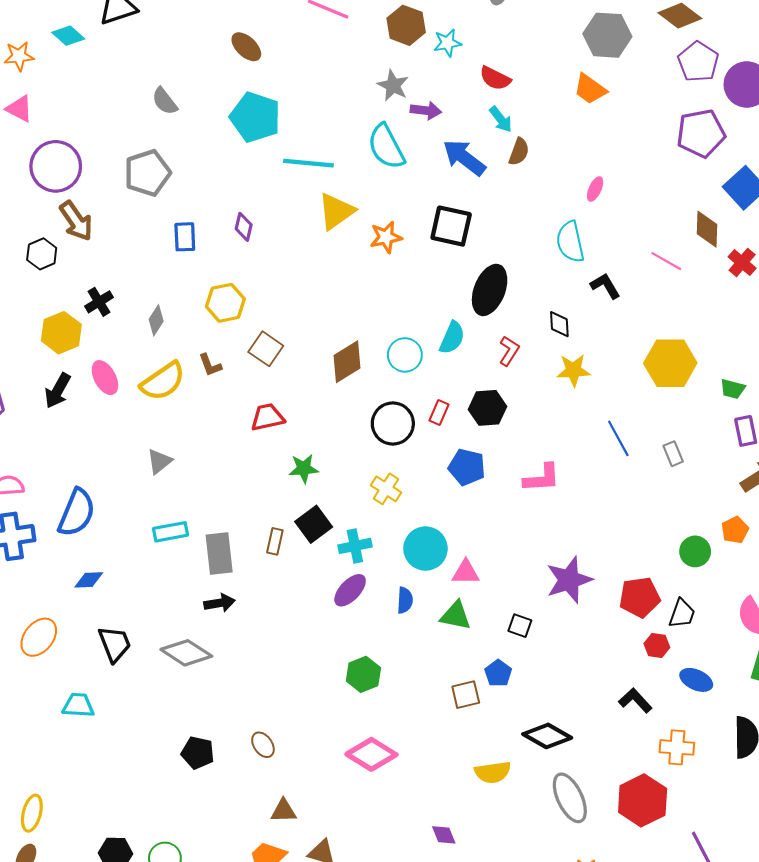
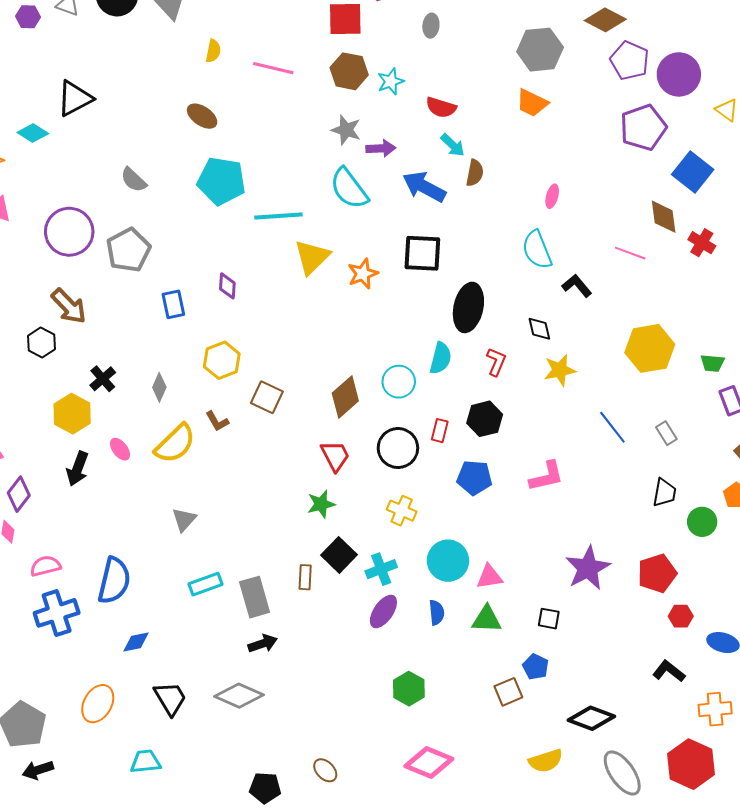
purple circle: (56, 166) -> (69, 232), moved
pink ellipse: (105, 378) -> (120, 449), size x0.7
red trapezoid: (267, 417) -> (335, 456), moved, turned 84
black trapezoid: (682, 614) -> (664, 493), moved

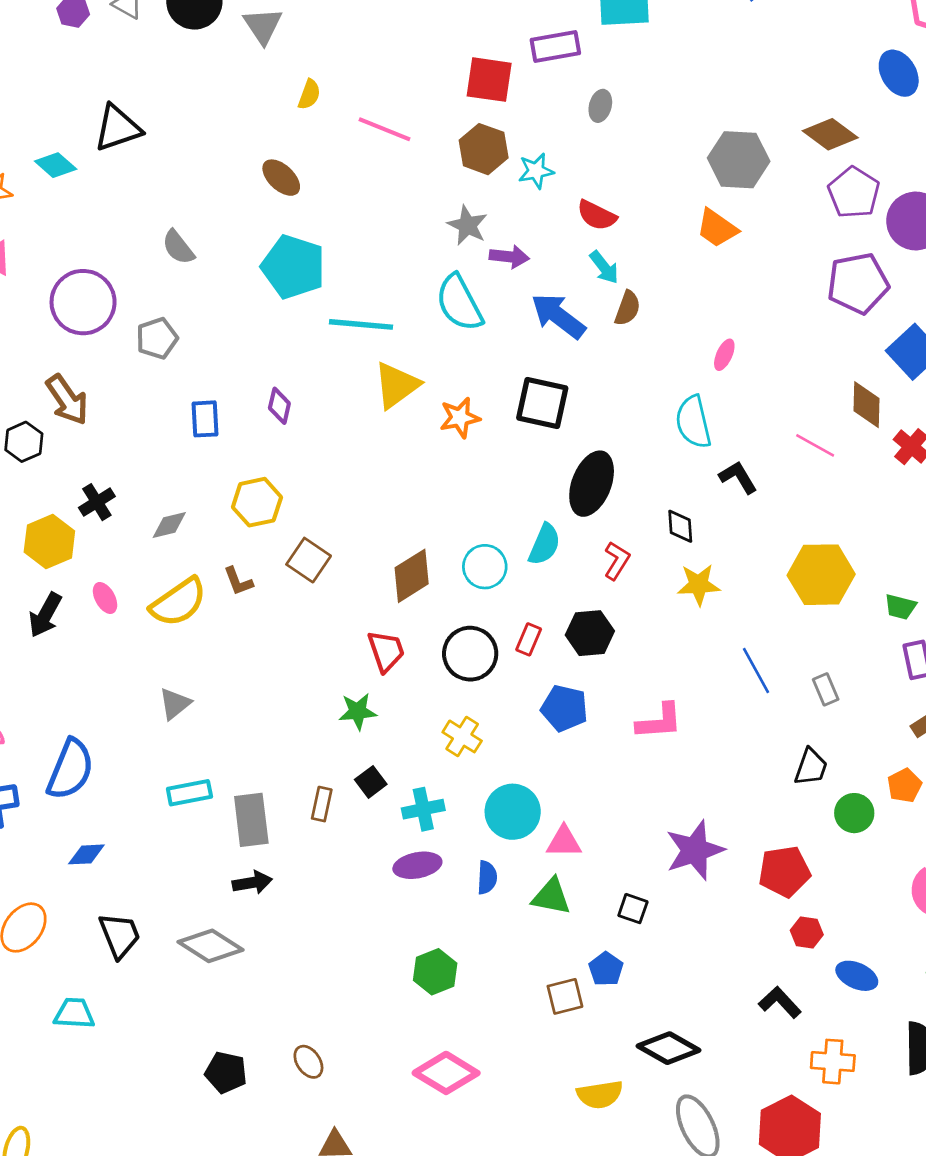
gray pentagon: (128, 250) -> (157, 338), size x0.7
gray diamond: (159, 387) -> (169, 525), turned 44
black square: (339, 555) -> (371, 782), size x0.7
purple ellipse: (383, 612) -> (417, 865), turned 36

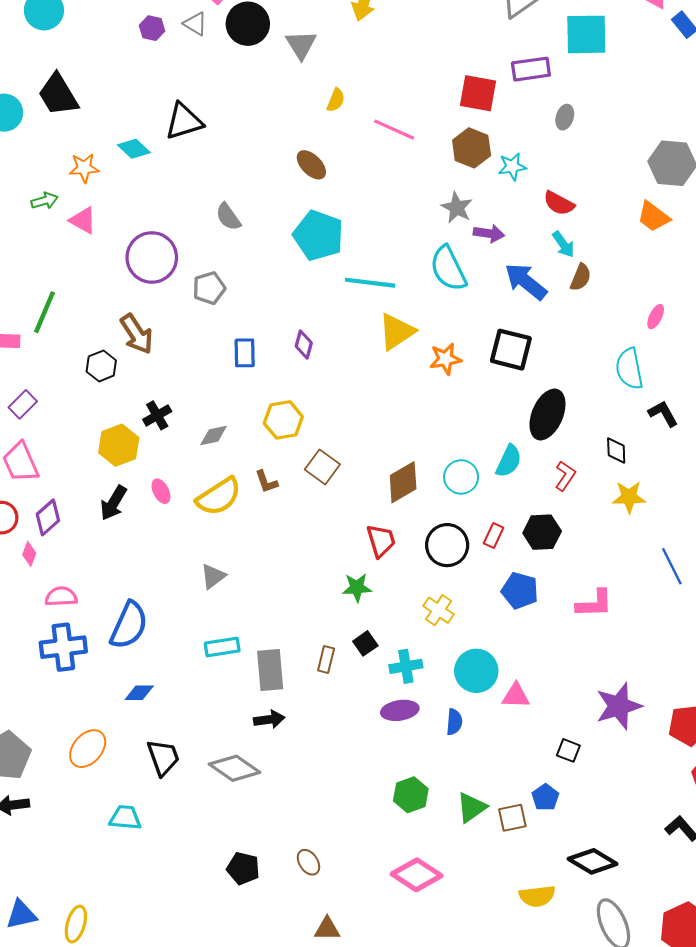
green triangle: (551, 897) -> (472, 808), moved, turned -48

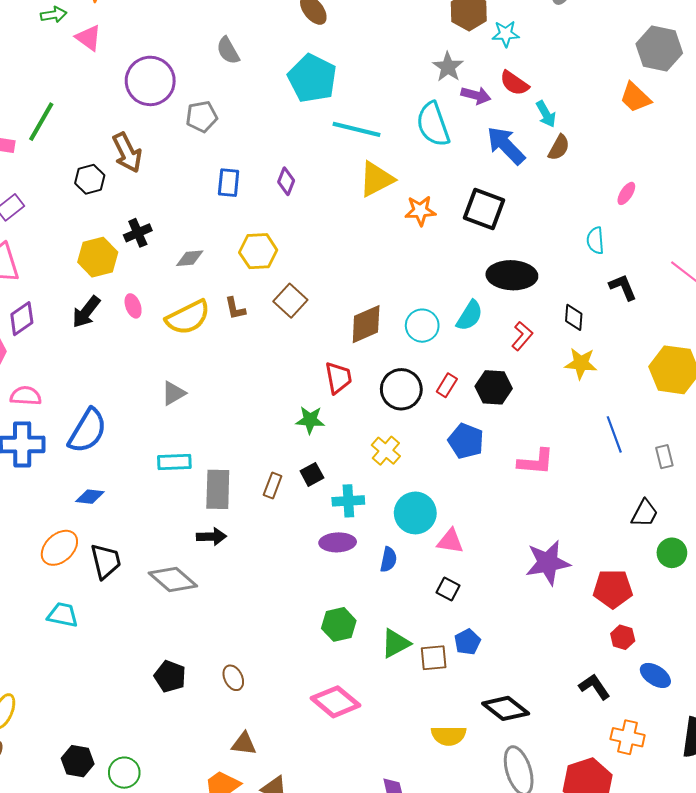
red semicircle: (559, 203) -> (514, 83), moved
cyan semicircle: (629, 369) -> (595, 240), size x0.7
black ellipse: (547, 414) -> (512, 275), turned 63
orange ellipse: (88, 749) -> (59, 548), moved
black square: (568, 750) -> (448, 589), moved

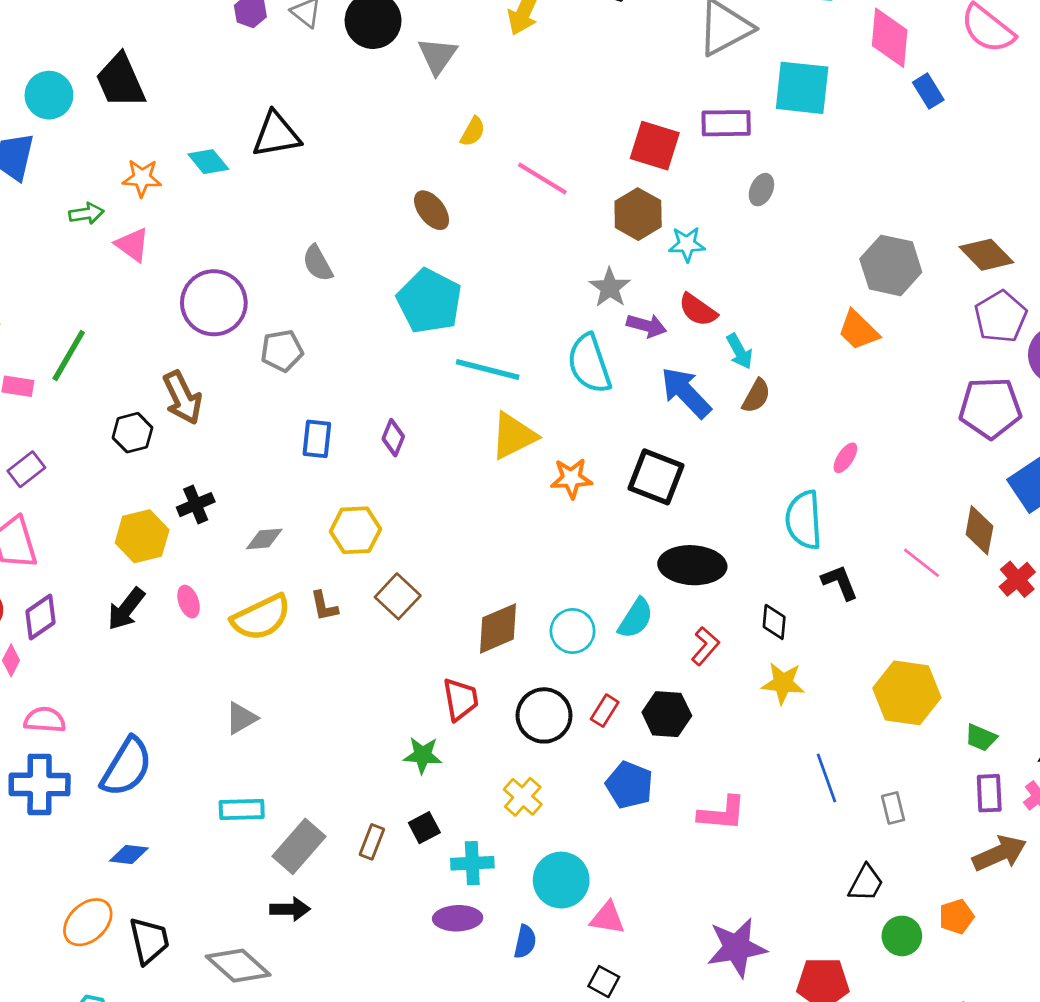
cyan semicircle: (595, 240) -> (804, 520), size x1.6
gray rectangle: (218, 489) -> (299, 846), turned 39

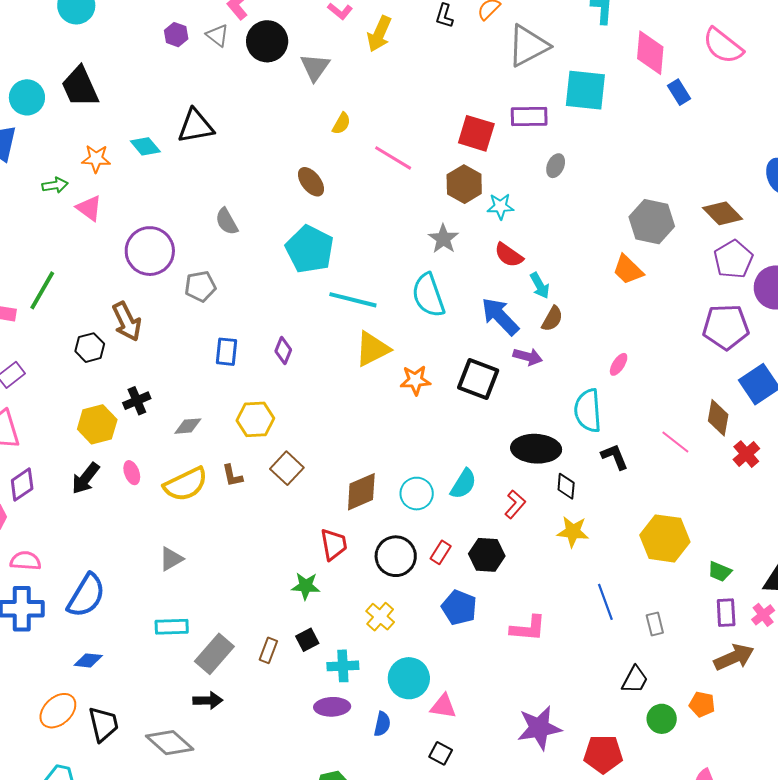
purple arrow: (647, 326) -> (528, 357), moved
black ellipse: (692, 565) -> (536, 449), moved
orange pentagon: (956, 917) -> (702, 704), turned 30

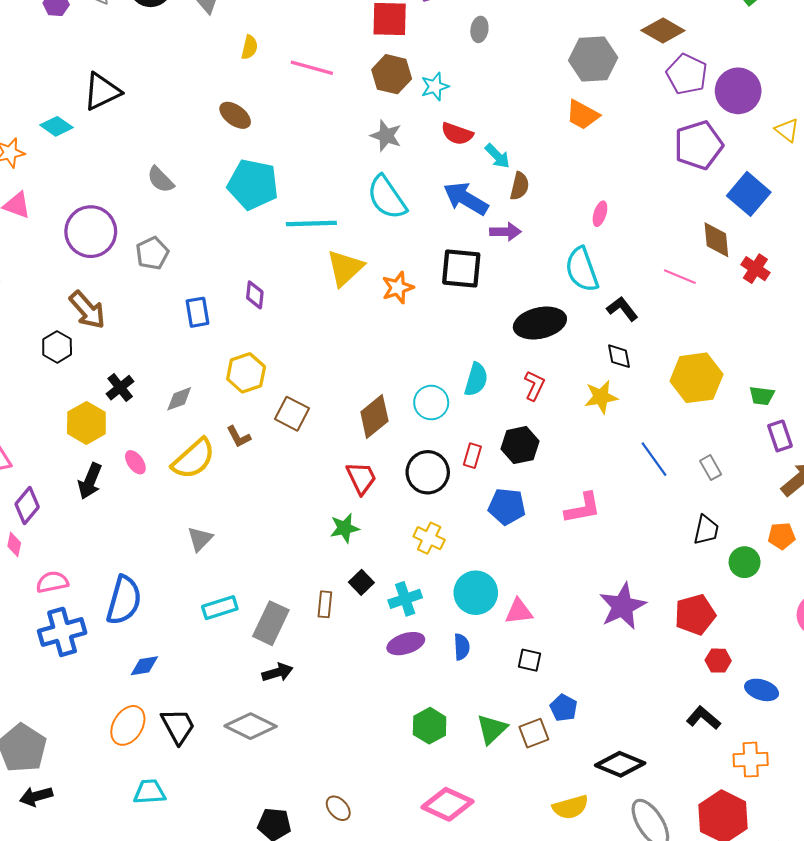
black diamond: (566, 486) -> (619, 356), moved

